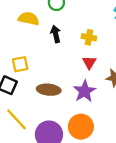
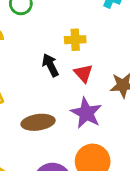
black arrow: (56, 34) -> (50, 65), moved

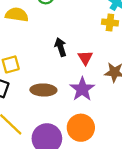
yellow cross: (75, 40) -> (110, 23), moved

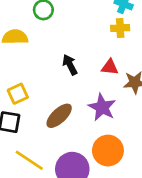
red triangle: (85, 58) -> (110, 67), moved, turned -42
brown ellipse: (43, 90) -> (59, 116), turned -35

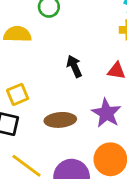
brown ellipse: (59, 116) -> (60, 120), turned 36

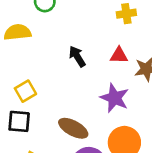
brown ellipse: (60, 120) -> (73, 128), moved, turned 40

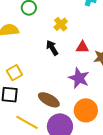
yellow cross: (126, 14) -> (61, 24), moved, turned -32

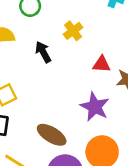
black arrow: (52, 48) -> (43, 52), moved

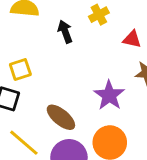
red triangle: (102, 64) -> (132, 39), moved

